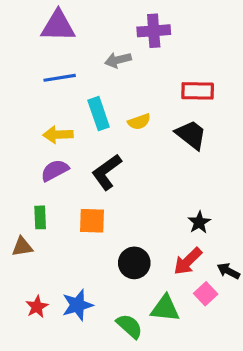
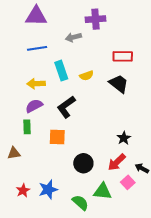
green rectangle: (40, 217) -> (27, 127), moved

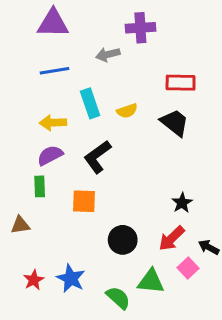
blue star: (48, 189) -> (71, 278), turned -30

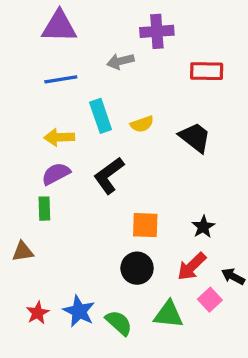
red rectangle: (181, 83) -> (207, 71), moved
orange square: (84, 201) -> (145, 225), moved
green semicircle: (118, 298) -> (119, 323), moved

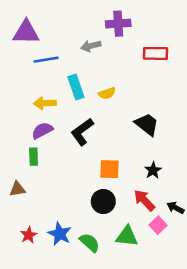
purple triangle: (59, 26) -> (26, 32), moved
black trapezoid: (195, 137) -> (147, 124), moved
red arrow: (192, 266) -> (144, 200), turned 90

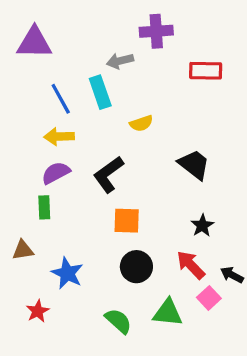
blue line: (46, 60) -> (61, 99), moved, turned 70
cyan rectangle: (76, 87) -> (100, 92), moved
orange square: (110, 169) -> (127, 221), moved
blue star: (60, 234) -> (67, 273), moved

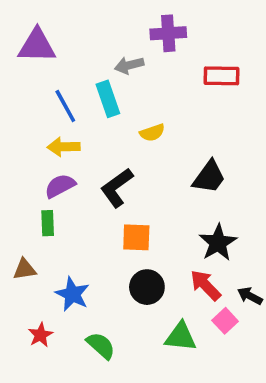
black trapezoid: (194, 165) -> (209, 177), turned 88
black star: (202, 225) -> (218, 243), size x1.5
green semicircle: (118, 321) -> (101, 346), moved

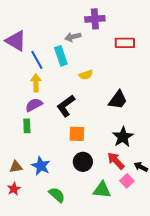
purple triangle: (37, 46) -> (16, 41), moved, turned 30
yellow arrow: (64, 147) -> (36, 83), turned 90
brown triangle: (25, 269) -> (16, 167), moved
red star: (40, 335) -> (14, 189), moved

